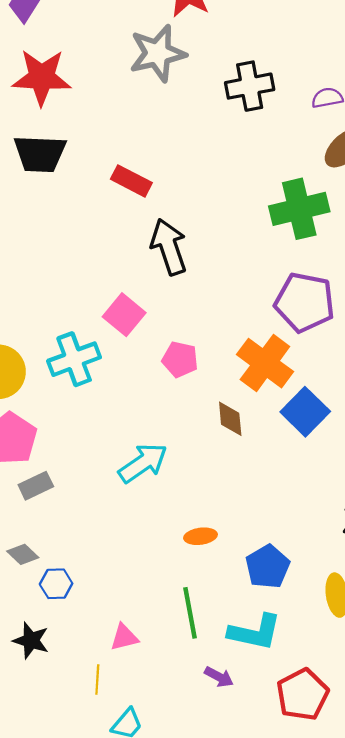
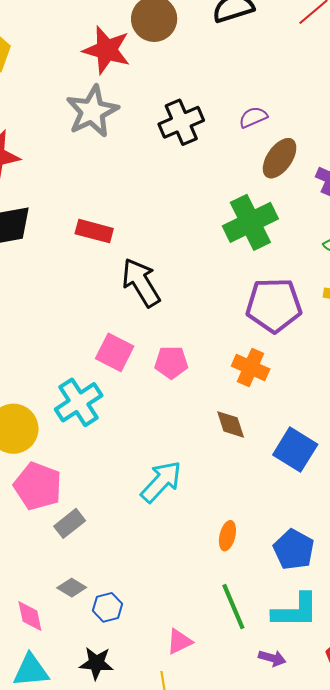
pink pentagon: (180, 359) -> (171, 362), moved
orange cross: (265, 363) -> (251, 367), size x0.7
blue square: (305, 412) -> (295, 450), moved
orange ellipse: (200, 536) -> (227, 536), turned -56

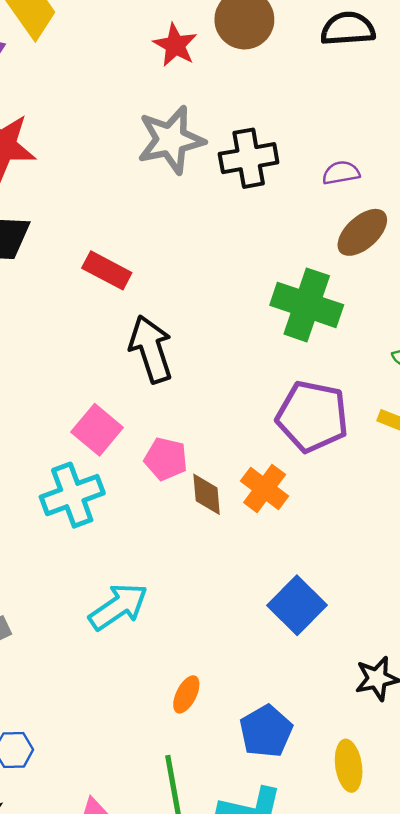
red star: (107, 50) -> (175, 45), size x0.7
gray star: (92, 111) -> (171, 140), moved
green cross: (250, 222) -> (307, 305), turned 32
cyan cross: (79, 402) -> (72, 495), moved
brown diamond: (231, 424) -> (207, 494), moved

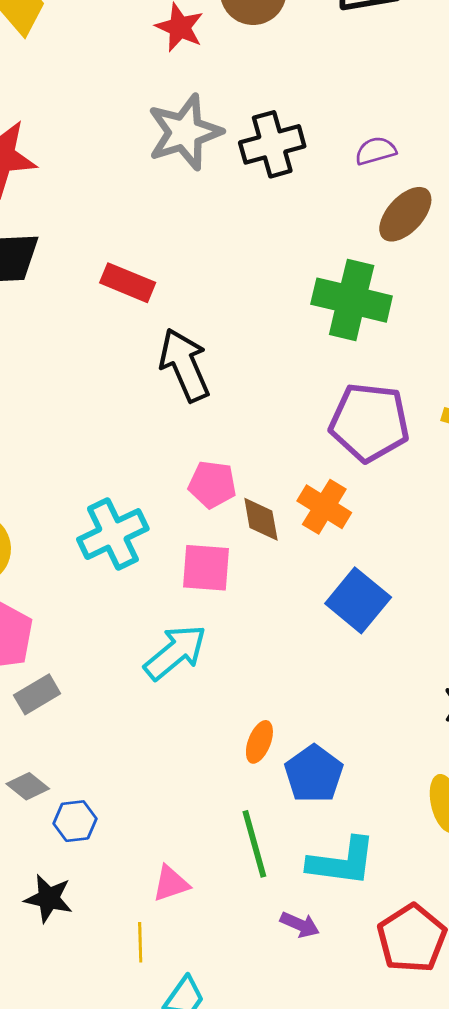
pink square: (97, 430) -> (206, 568), moved, turned -30
blue square: (297, 605) -> (358, 600), moved
blue pentagon: (266, 731) -> (314, 774), moved

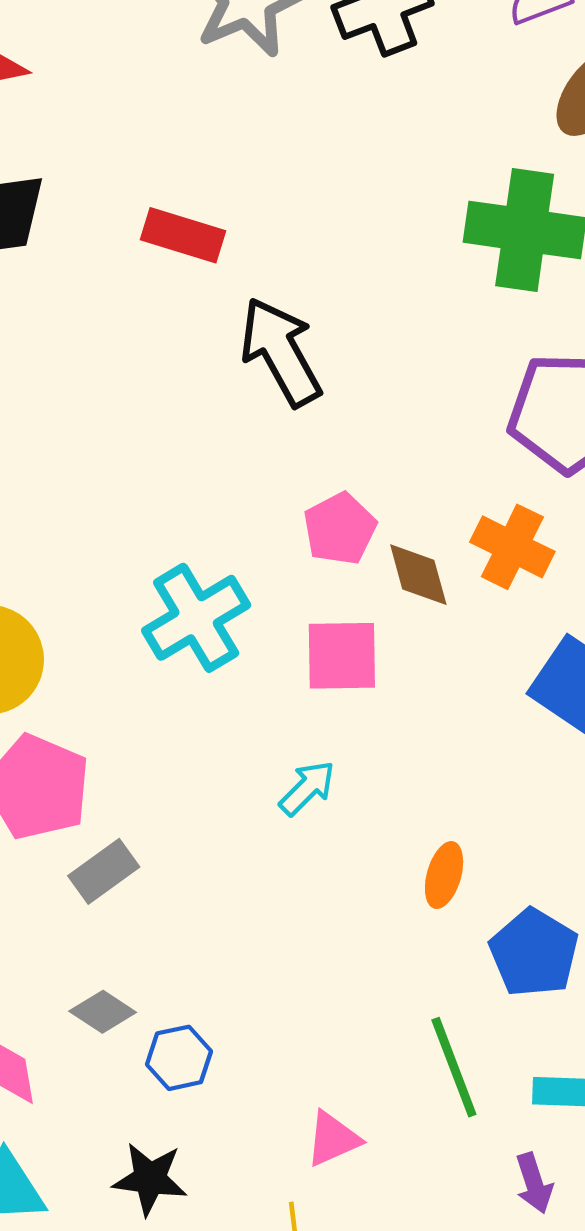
pink pentagon: (212, 484) -> (340, 529), turned -30
cyan arrow: (175, 652) -> (307, 788), size x0.6
orange ellipse: (259, 742) -> (444, 875), moved
purple arrow: (300, 925) -> (534, 1183), turned 54

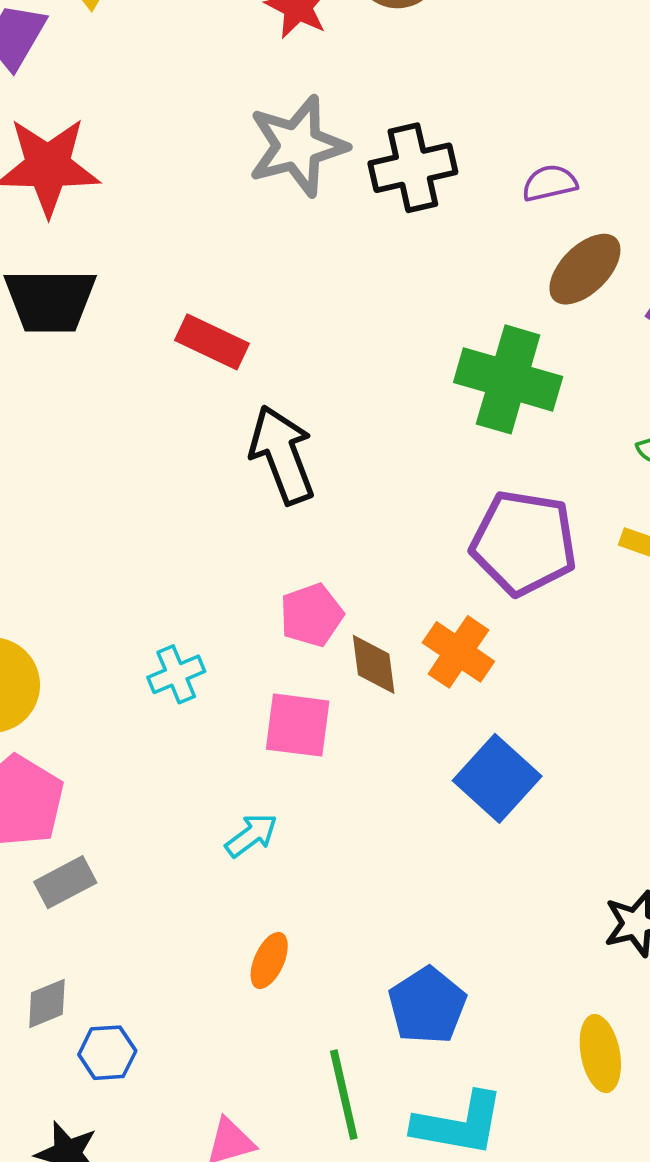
cyan cross: (196, 618) -> (176, 674), size x0.6
orange ellipse: (444, 875) -> (269, 960), moved
gray diamond: (103, 1012) -> (47, 1003), turned -64

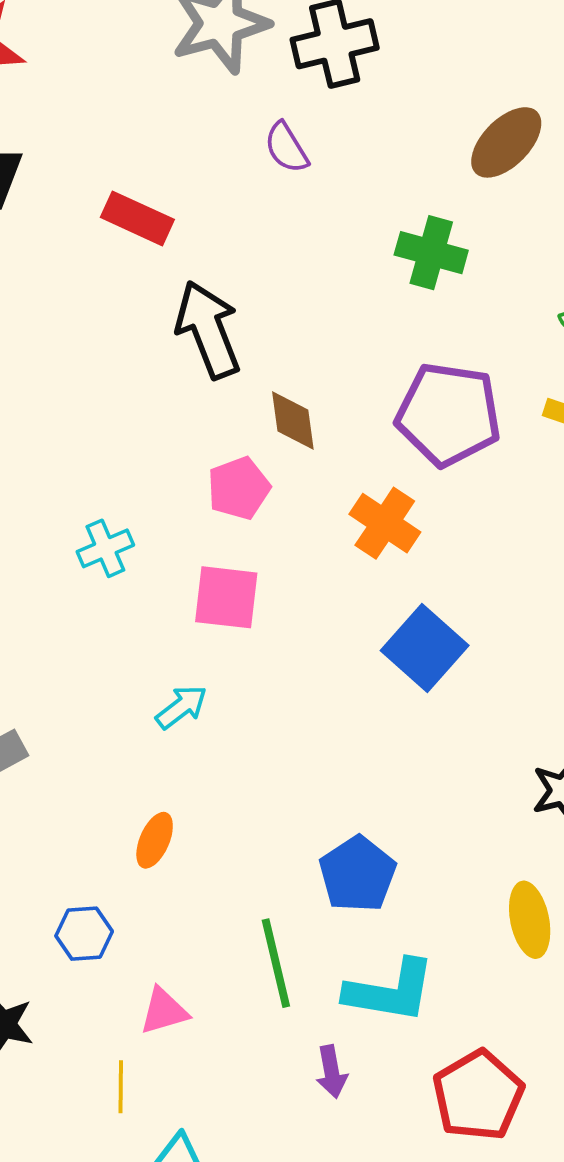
purple semicircle: (550, 183) -> (286, 148), moved, turned -108
green cross: (508, 379) -> (431, 253), size x0.7
brown diamond: (374, 664) -> (293, 421), moved
orange ellipse: (269, 960) -> (155, 840), moved
blue hexagon: (107, 1053) -> (84, 934), moved

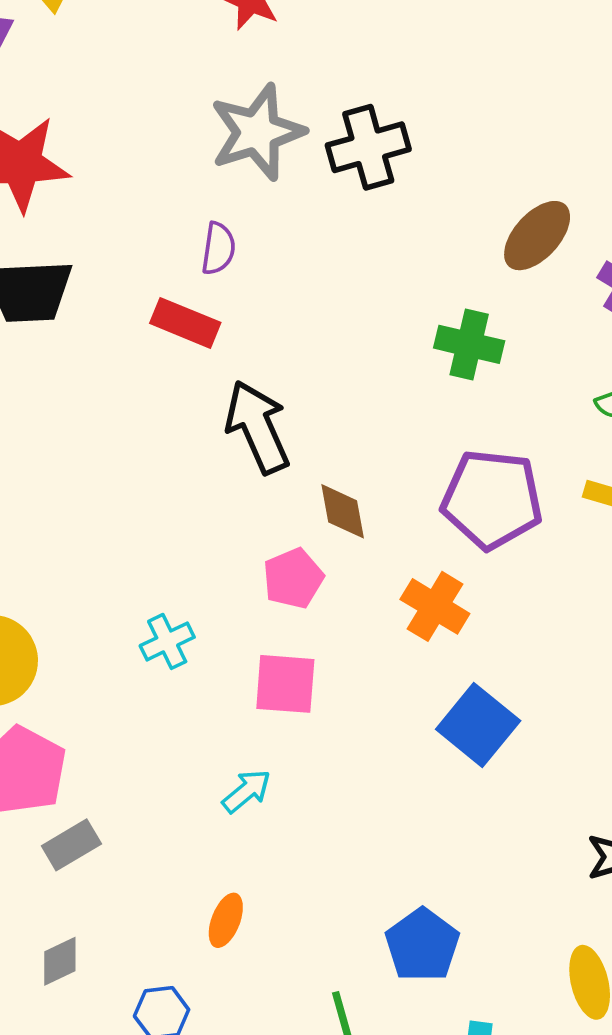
purple semicircle: (286, 148) -> (218, 248), moved, turned -138

